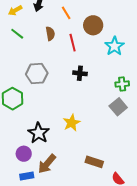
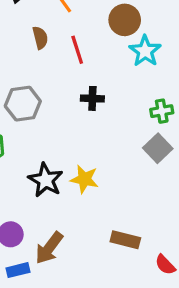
brown circle: (93, 25) -> (125, 20), moved
yellow star: (72, 123) -> (84, 179), turned -30
black star: (39, 133) -> (46, 180), moved

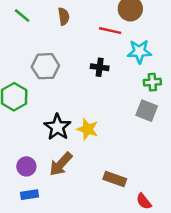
red line: (77, 50) -> (110, 31), moved, turned -65
cyan star: (145, 51) -> (139, 52), moved, turned 30
gray square: (158, 148) -> (147, 111), turned -30
brown arrow: (49, 248) -> (61, 164), moved

